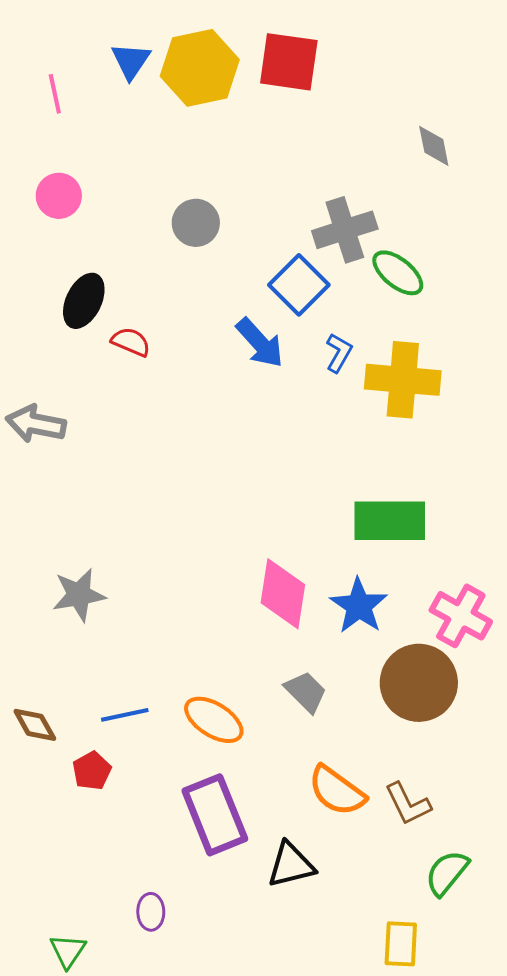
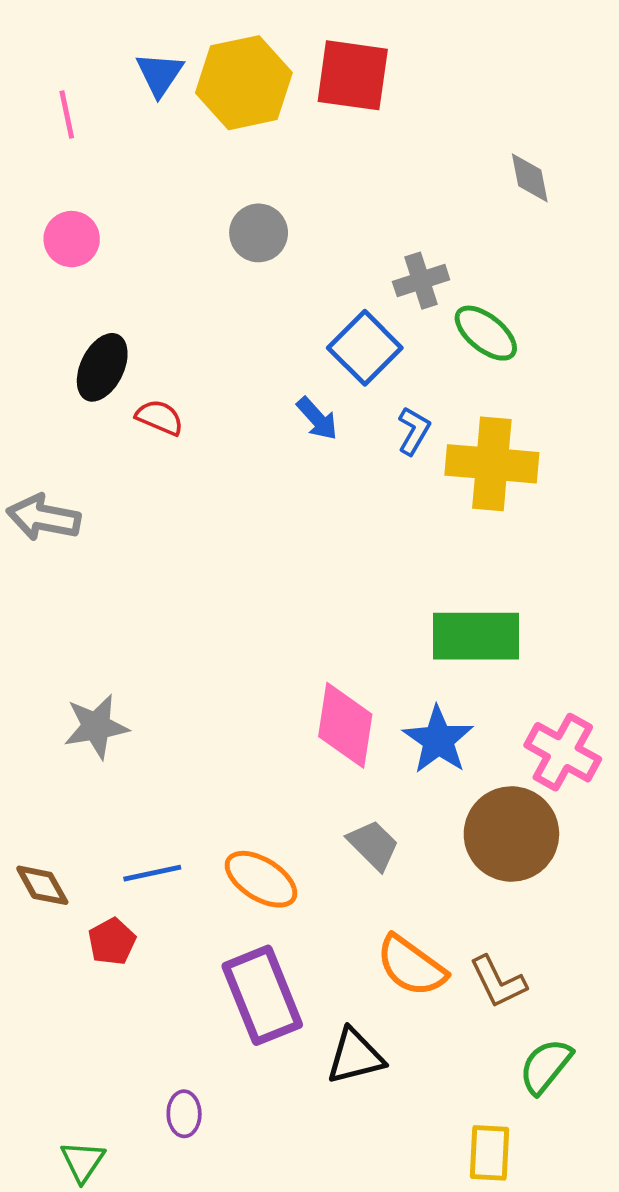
gray circle: (196, 223) -> (259, 233), moved
gray cross: (345, 230) -> (421, 281), size x0.7
blue arrow: (260, 343) -> (317, 419), size x0.7

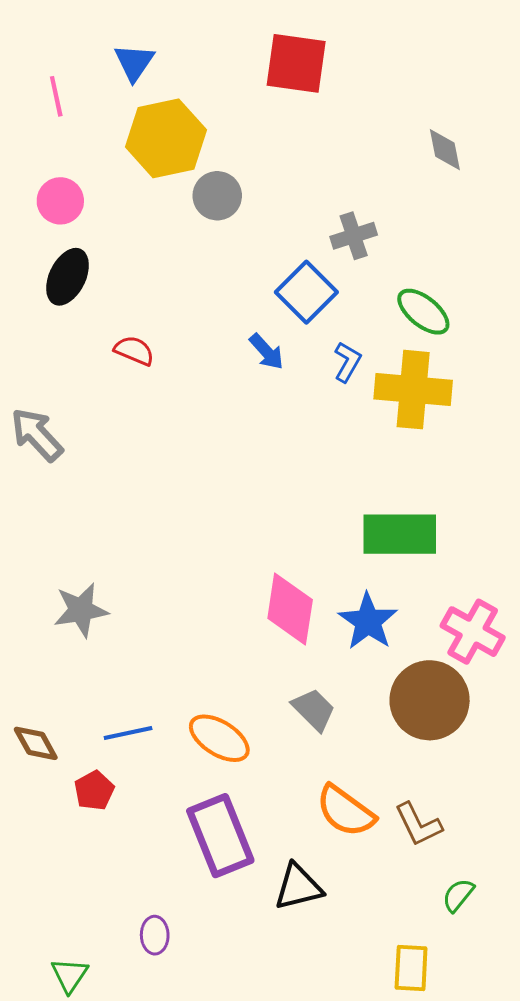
yellow hexagon: (244, 83) -> (166, 138), moved
green ellipse: (486, 333) -> (423, 312), moved
black ellipse: (102, 367) -> (68, 277), moved
gray arrow: (44, 518) -> (37, 435), turned 36
green semicircle: (546, 1066) -> (458, 895), size x0.7

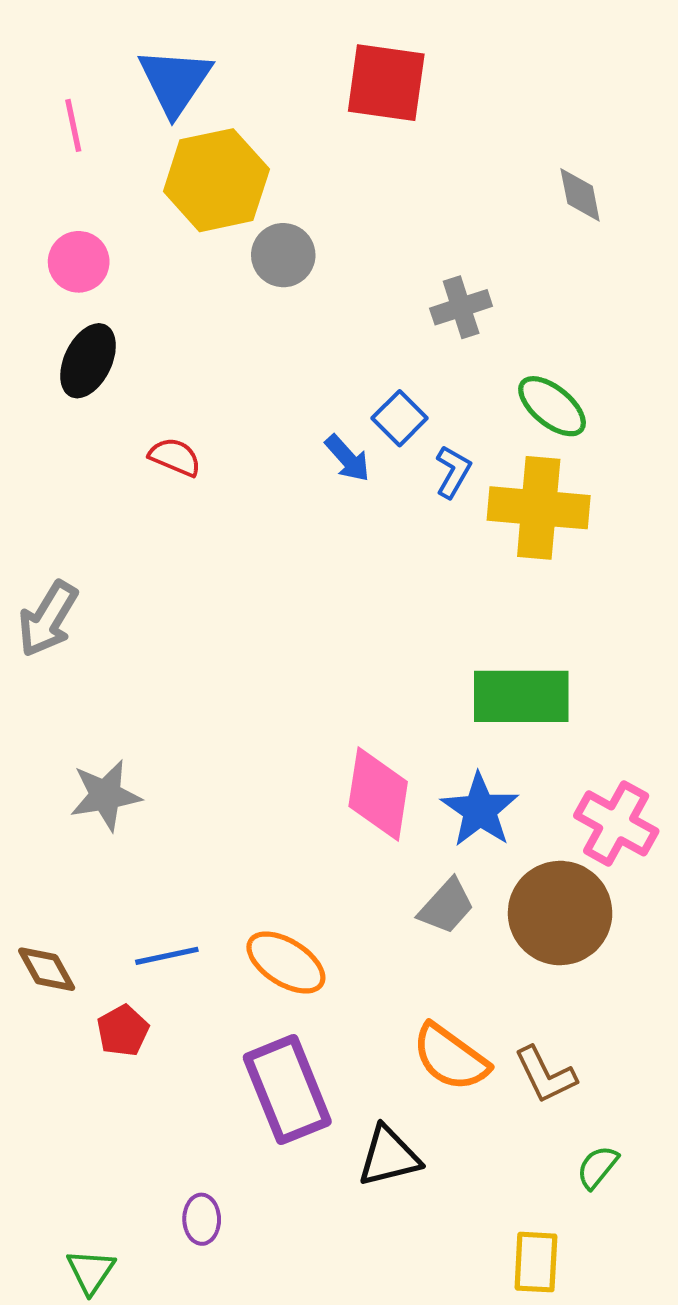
blue triangle: (134, 62) -> (175, 81), size x1.4
blue square: (306, 292) -> (400, 418), moved, size x0.7
gray arrow: (37, 435) -> (48, 619), moved, turned -106
gray trapezoid: (314, 710) -> (446, 906), moved, turned 87

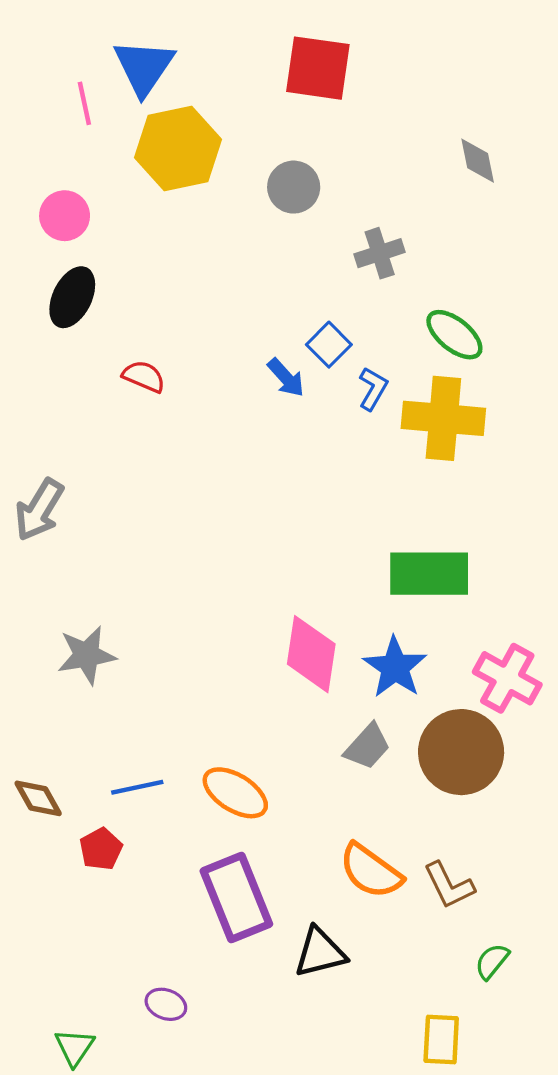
pink line: (73, 125) -> (84, 103), moved
gray circle: (283, 255) -> (294, 187), moved
purple ellipse: (202, 1219) -> (166, 1004), turned -69

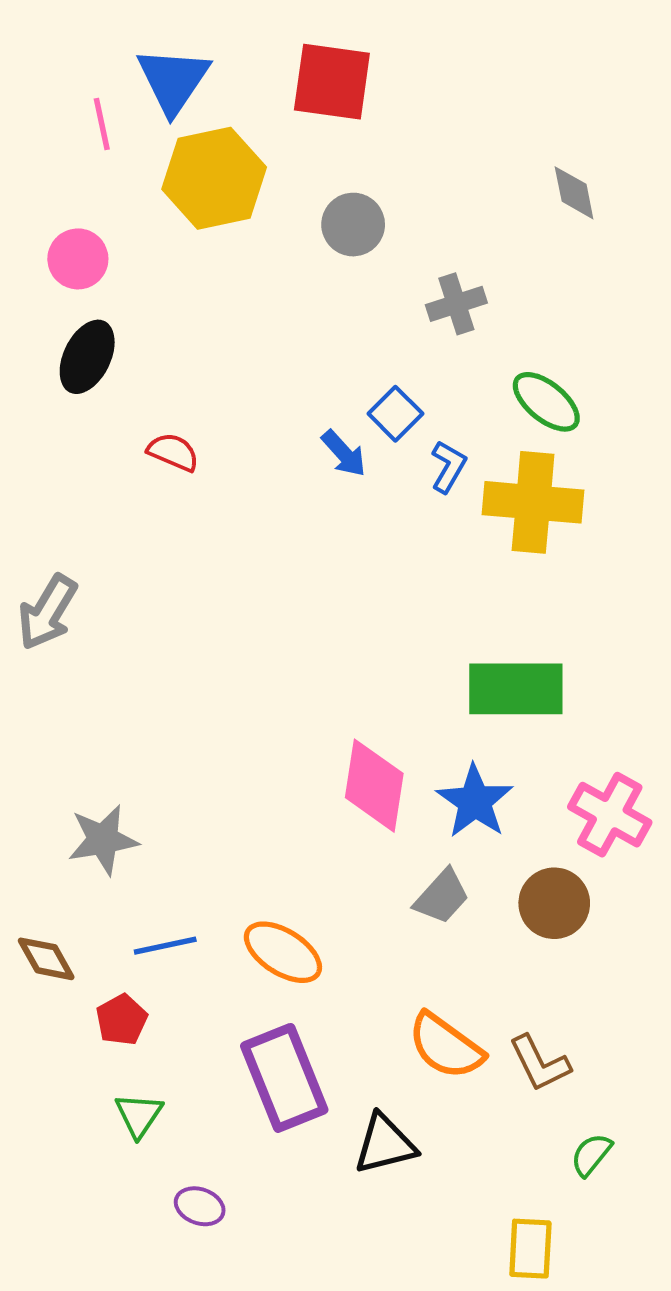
red square: (318, 68) -> (332, 82), moved
gray star: (87, 655) -> (103, 840), moved
brown circle: (461, 752) -> (554, 903), size x0.7
green triangle: (74, 1047) -> (139, 1115), moved

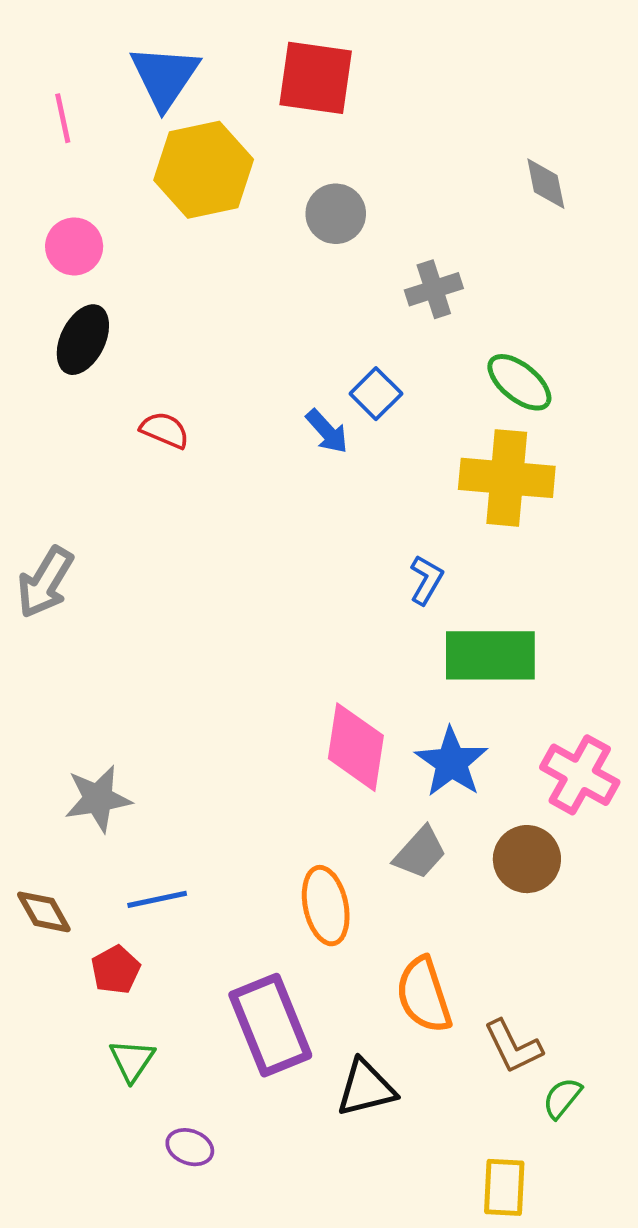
pink line: (102, 124) -> (63, 118), moved
blue L-shape: (448, 467) -> (426, 580), moved
orange ellipse: (283, 952) -> (326, 906), moved, turned 46
orange semicircle: (446, 1046) -> (424, 995), turned 36
brown L-shape: (540, 1063) -> (513, 1046), moved

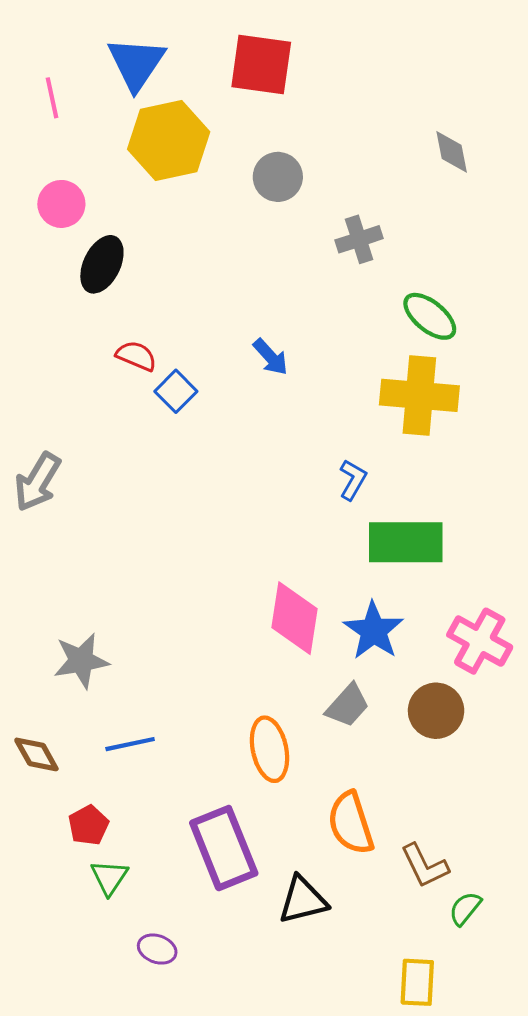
black ellipse: (83, 340) -> (102, 264), moved
blue square: (376, 394) -> (176, 391), moved
red pentagon: (116, 970) -> (88, 825), moved

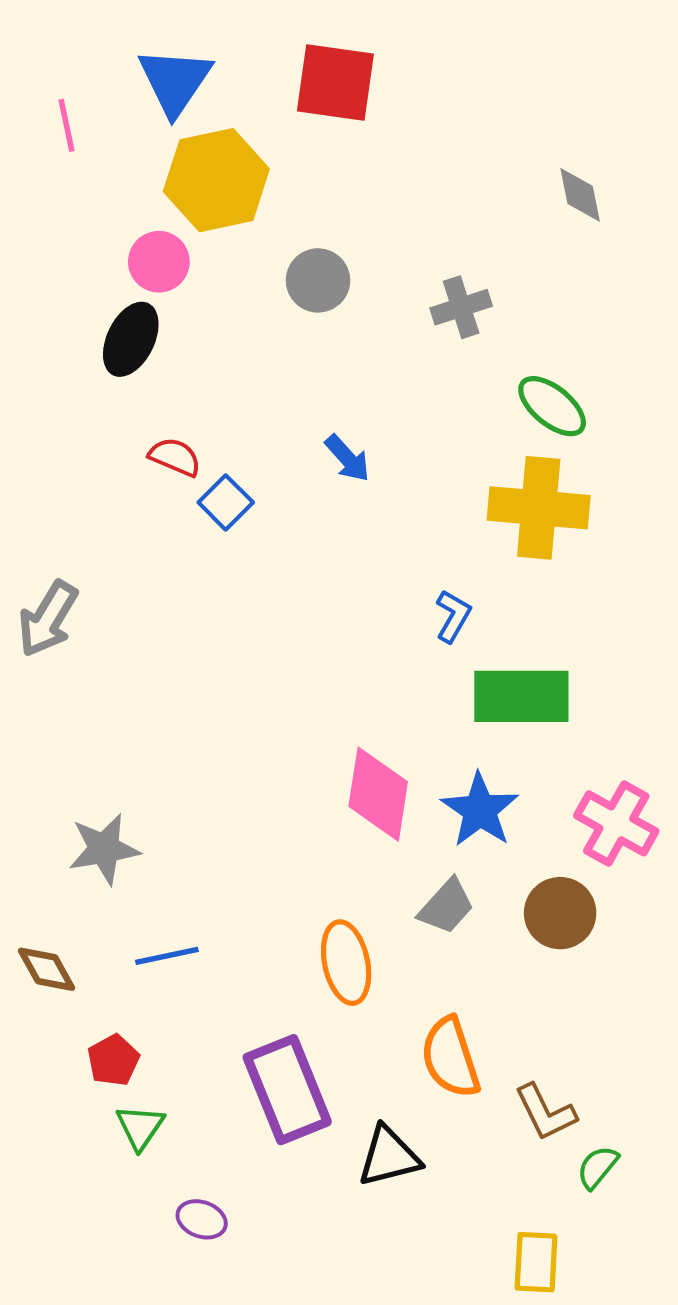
gray circle: (278, 177) -> (318, 280), moved
pink circle: (61, 204) -> (159, 262), moved

